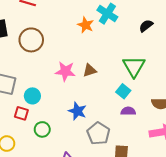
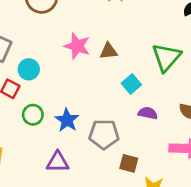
cyan square: (123, 91) -> (131, 84), moved
blue star: (77, 111) -> (67, 120), moved
gray pentagon: (98, 133) -> (104, 134), turned 30

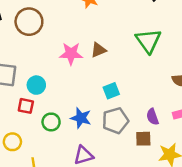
cyan square: (131, 84) -> (111, 91), moved, turned 35
purple semicircle: (148, 113) -> (152, 117), moved, turned -105

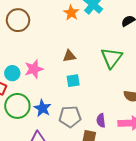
pink star: (71, 54) -> (34, 69), moved, turned -30
cyan square: (111, 91) -> (73, 81), moved
green circle: (51, 122) -> (17, 106), size x1.6

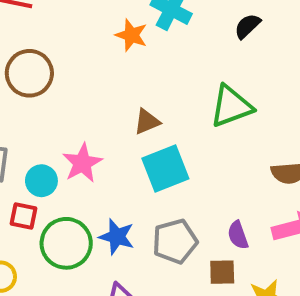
green triangle: (112, 58) -> (231, 106), turned 45
cyan square: (73, 81) -> (165, 169), size x1.6

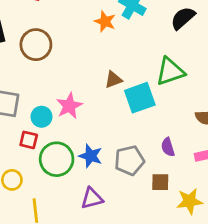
black semicircle: (247, 26) -> (183, 18), size x1.4
cyan square: (165, 169) -> (140, 98), moved
purple semicircle: (238, 235) -> (168, 147), moved

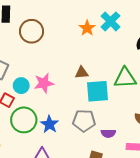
purple semicircle: (168, 147) -> (108, 133), turned -88
gray pentagon: (129, 160) -> (84, 121), moved

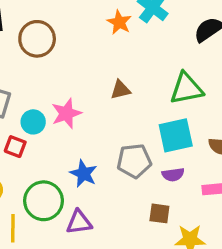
cyan square: (98, 91) -> (176, 135), moved
green circle: (24, 120) -> (44, 201), moved

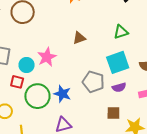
green triangle: (186, 89) -> (121, 32), size x0.7
gray pentagon: (134, 161) -> (93, 82), turned 30
green circle: (44, 201) -> (37, 96), moved

